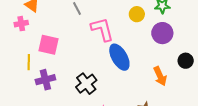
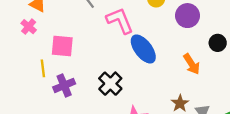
pink cross: (21, 24) -> (29, 27), turned -32

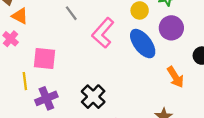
pink L-shape: (120, 21) -> (103, 33), turned -116
blue ellipse: (143, 49) -> (143, 44), moved

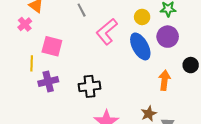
orange arrow: (175, 77) -> (164, 80), turned -150
black cross: (93, 97) -> (89, 86), turned 30

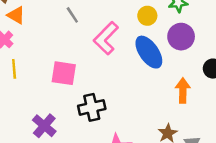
pink square: (52, 46) -> (64, 73), moved
yellow line: (32, 63) -> (14, 69), moved
purple cross: (48, 82) -> (44, 126), moved, turned -30

